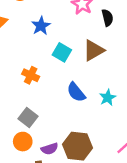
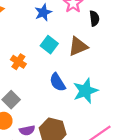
blue star: (41, 26) -> (43, 12), moved
cyan star: (108, 98) -> (85, 91), size x1.6

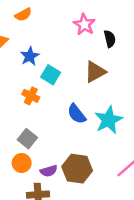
blue star: (43, 12) -> (30, 56), moved
cyan square: (49, 45) -> (51, 75), moved

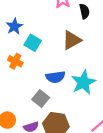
blue semicircle: (77, 114) -> (55, 77), turned -60
gray square: (27, 139) -> (41, 99), moved

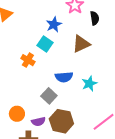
blue star: (14, 26) -> (54, 24), moved
cyan star: (83, 82) -> (89, 84), size x0.7

